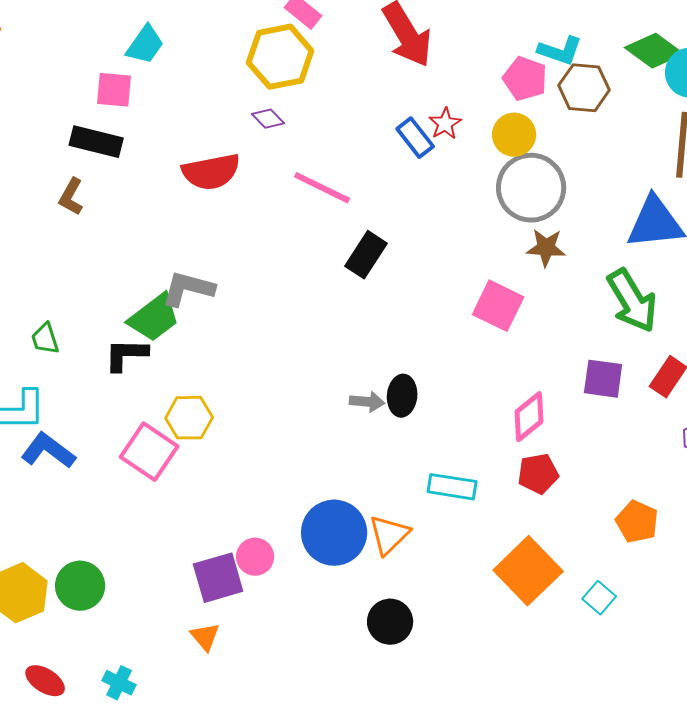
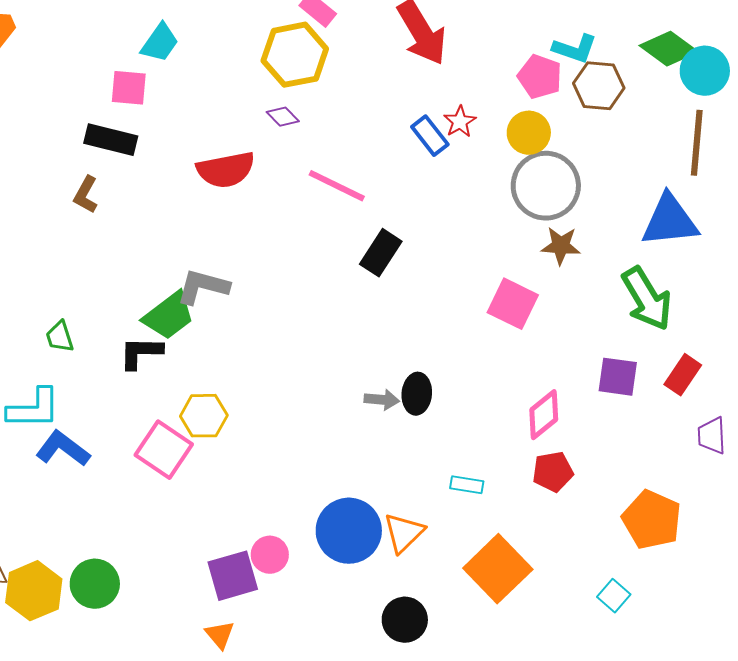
cyan rectangle: (452, 487) -> (467, 485), size x0.7
orange pentagon: (637, 522) -> (652, 520), size x1.4
orange square: (528, 571) -> (498, 569), moved

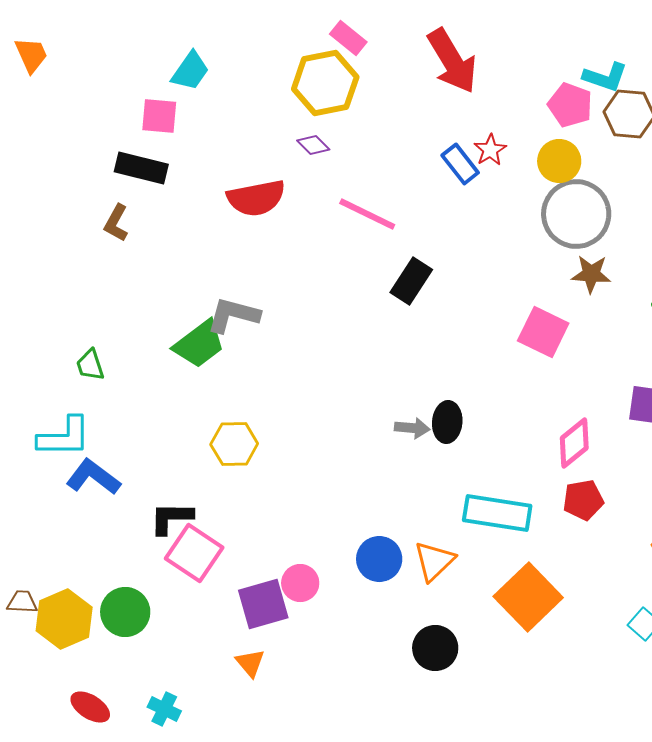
black L-shape: (141, 353) -> (171, 518), moved
pink square: (164, 450) -> (194, 553), moved
cyan rectangle: (467, 485) -> (497, 513), size x2.0
blue circle: (349, 531) -> (379, 559), size x0.7

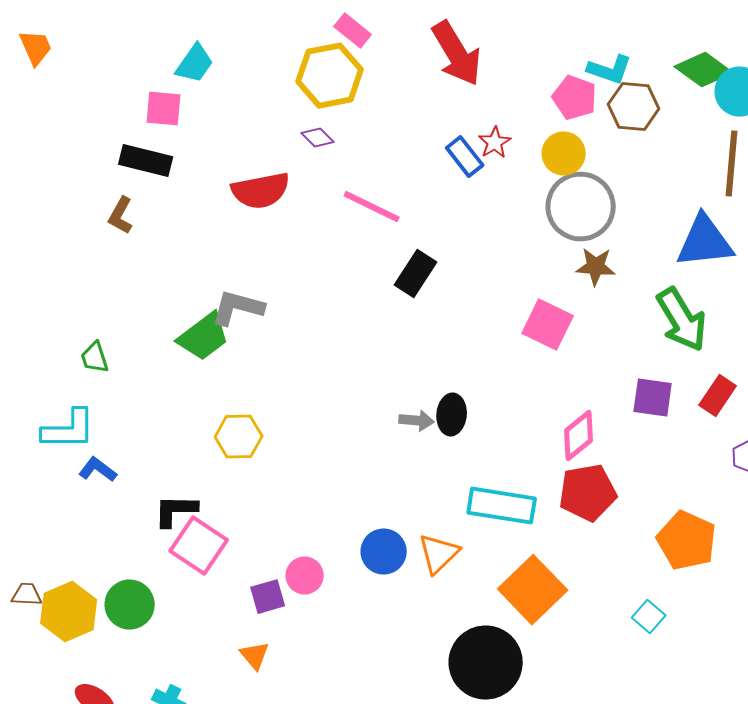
blue L-shape: (93, 477) -> (98, 470), size x0.7
red pentagon: (583, 500) -> (588, 493), size x1.4
purple square: (263, 604) -> (268, 597), size x0.7
black circle: (435, 648) -> (486, 663), moved, size x1.6

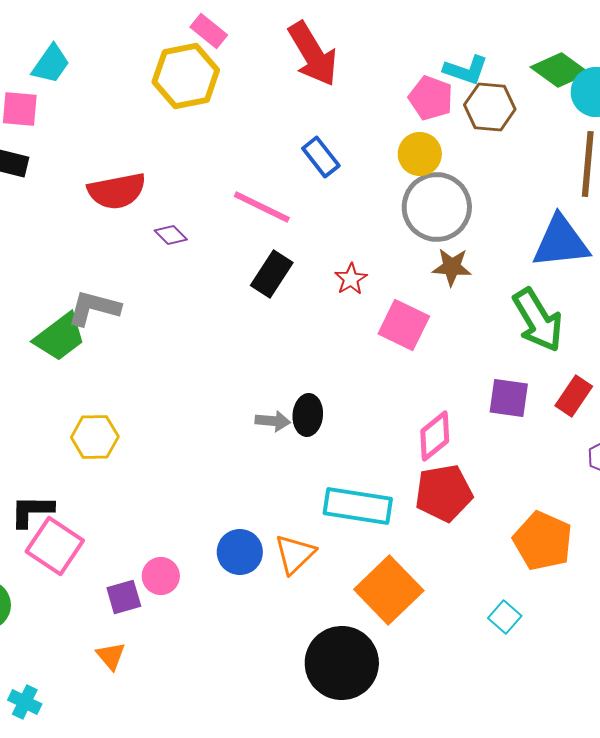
purple diamond: (318, 138) -> (171, 235), moved
red star: (495, 143) -> (351, 279), moved
pink line: (372, 207) -> (262, 207), moved

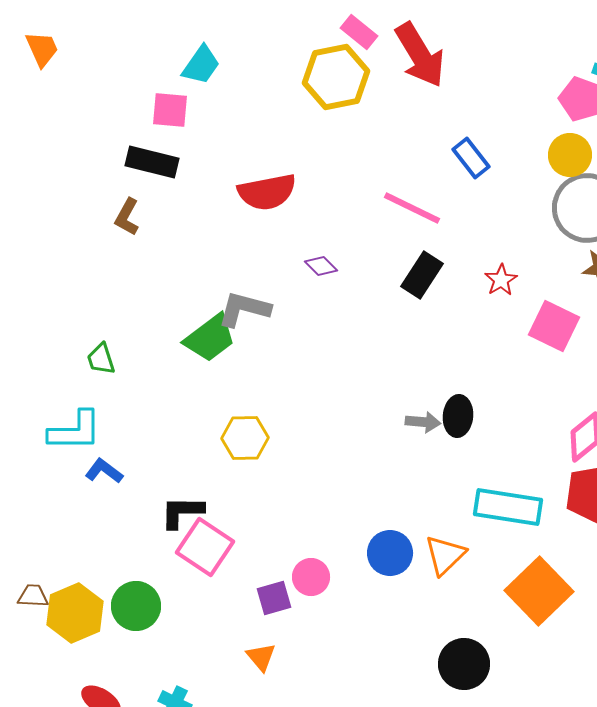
red arrow: (313, 54) -> (420, 55), moved
purple diamond: (171, 235) -> (321, 266), moved
black circle: (342, 663) -> (464, 664), moved, size x0.7

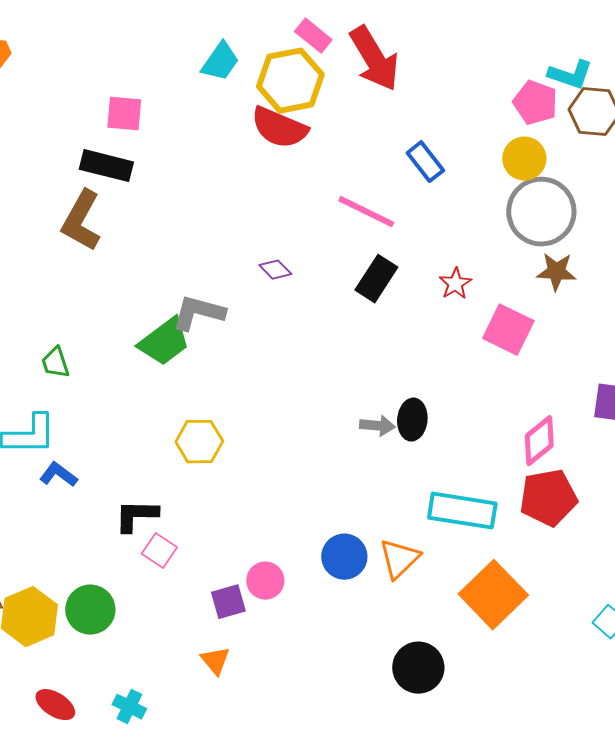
cyan trapezoid: (201, 65) -> (220, 62), moved
red semicircle: (267, 192) -> (279, 128), moved, turned 34
brown L-shape: (127, 217) -> (81, 221), size x1.6
pink square: (205, 547) -> (159, 551), size x0.6

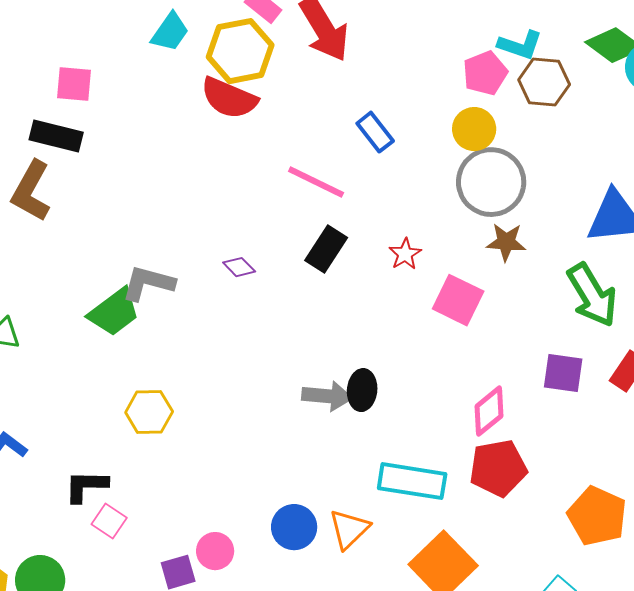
pink pentagon: (535, 103) -> (485, 73), turned 30
purple diamond: (275, 270) -> (239, 267), moved
gray arrow: (377, 426) -> (327, 396), size x1.4

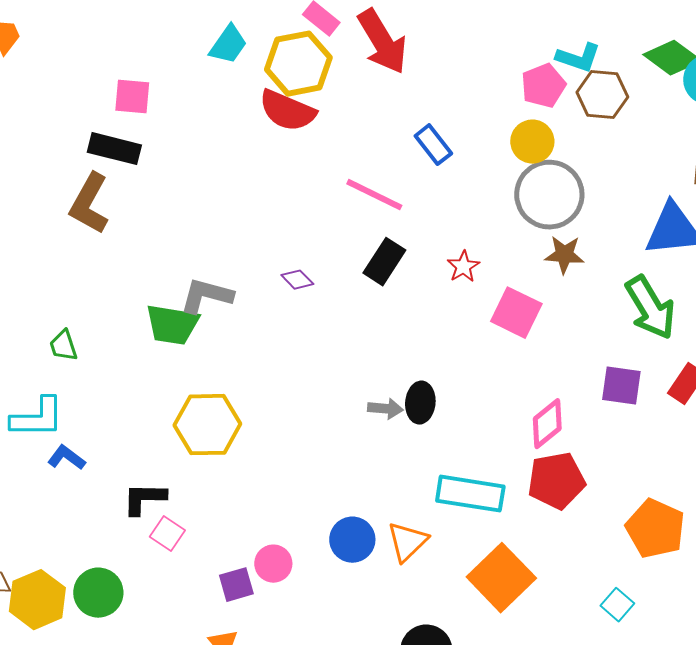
green trapezoid: (114, 312) -> (172, 325), turned 46
gray arrow: (327, 396) -> (385, 409), size x0.7
yellow hexagon: (149, 412) -> (207, 425), size x1.4

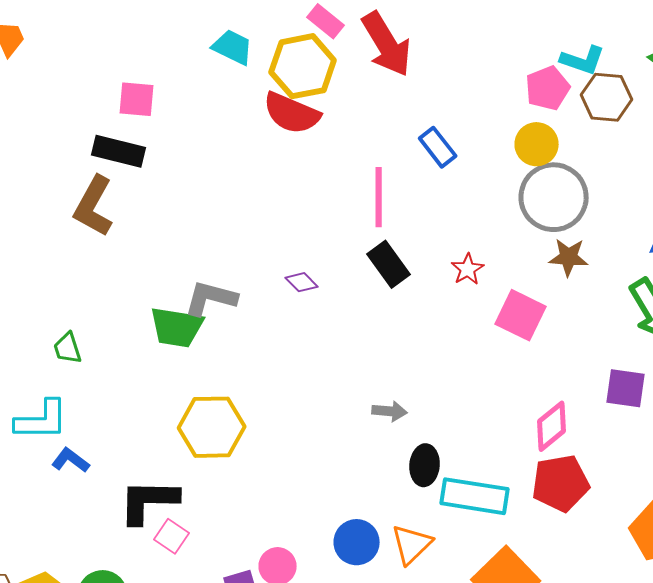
cyan trapezoid: (228, 45) -> (233, 47), turned -99
pink line: (374, 195) -> (379, 197), turned 64
black rectangle: (384, 262) -> (389, 264), turned -69
black ellipse: (420, 403) -> (425, 465), moved
black L-shape: (144, 499) -> (149, 501), size x1.4

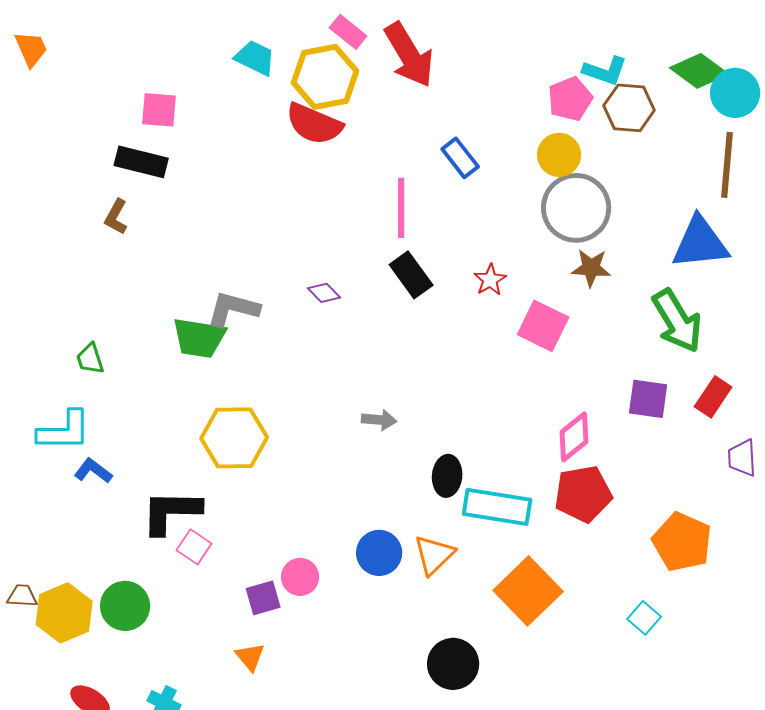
brown L-shape: (94, 206) -> (116, 217), size x0.6
gray arrow: (390, 411) -> (379, 420), moved

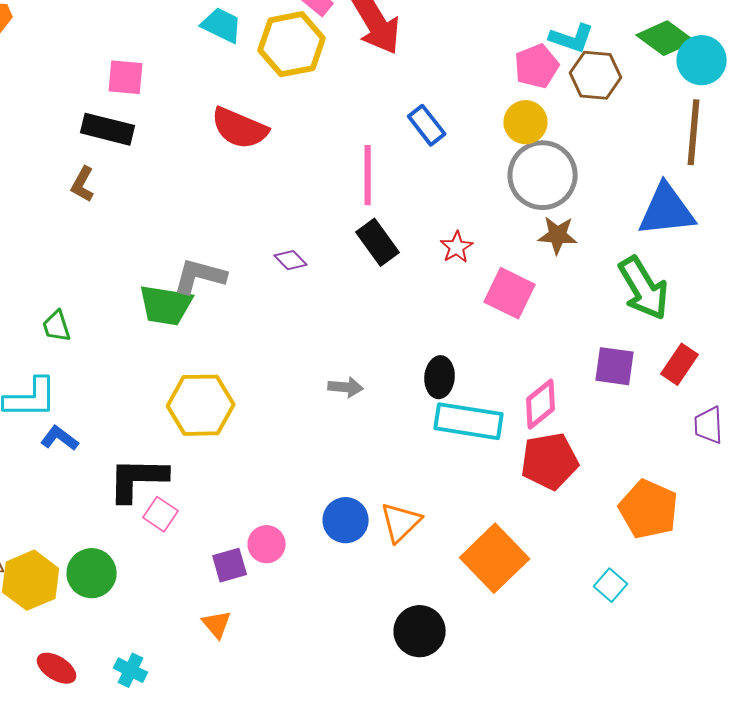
red semicircle: (314, 124) -> (240, 128), moved
black ellipse: (447, 476) -> (440, 377), moved
cyan rectangle: (497, 507) -> (469, 421), moved

